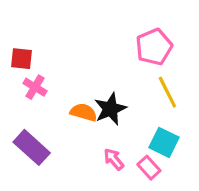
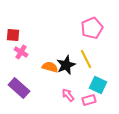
yellow line: (167, 92) -> (86, 59), moved
pink rectangle: (149, 168) -> (89, 100), turned -64

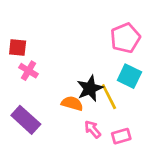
yellow line: (86, 59) -> (109, 97), moved
orange semicircle: (50, 67) -> (72, 103), moved
cyan square: (98, 85) -> (129, 76), moved

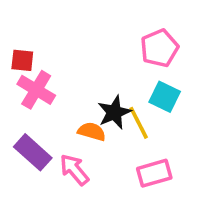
pink cross: (29, 71) -> (36, 90), size x1.5
pink arrow: (93, 129) -> (74, 170), moved, size x1.4
pink rectangle: (121, 136) -> (154, 173), size x1.4

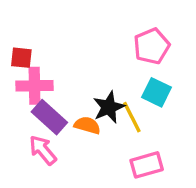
pink cross: (36, 90) -> (35, 86), turned -32
purple rectangle: (33, 152) -> (49, 117), moved
pink arrow: (74, 170) -> (43, 150), moved

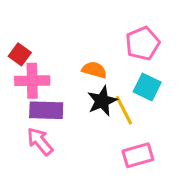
red square: (21, 58) -> (20, 54), turned 30
purple rectangle: (49, 117) -> (46, 110), turned -40
orange semicircle: (87, 125) -> (94, 70), moved

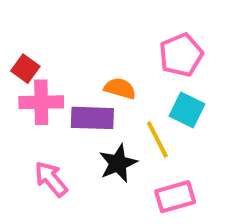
black star: (102, 101) -> (118, 163), moved
purple rectangle: (46, 110) -> (92, 118), moved

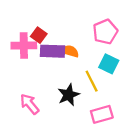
red square: (25, 69) -> (39, 35), moved
pink cross: (41, 102) -> (24, 45), moved
purple rectangle: (92, 118) -> (53, 51), moved

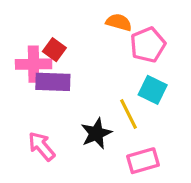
purple rectangle: (53, 51) -> (53, 82), moved
orange semicircle: (70, 51) -> (119, 22), moved

